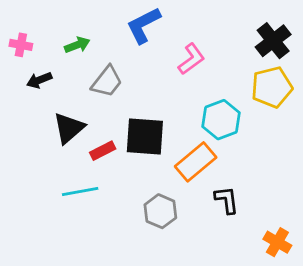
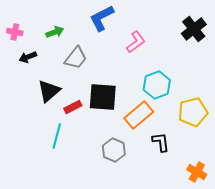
yellow pentagon: (272, 87) -> (193, 112), moved
cyan line: (80, 191) -> (57, 136), turned -65

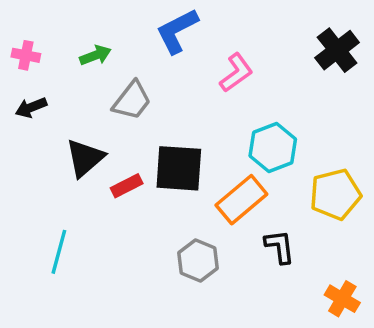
black arrow: (28, 57) -> (31, 107), moved
cyan line: (57, 136) -> (59, 252), moved

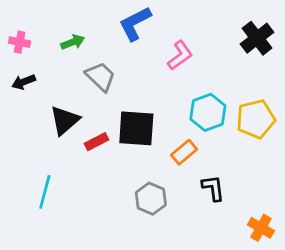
gray trapezoid: (132, 101) -> (100, 77), turned -84
yellow pentagon: (335, 194) -> (256, 119), moved
orange rectangle: (241, 200) -> (184, 152), size x0.7

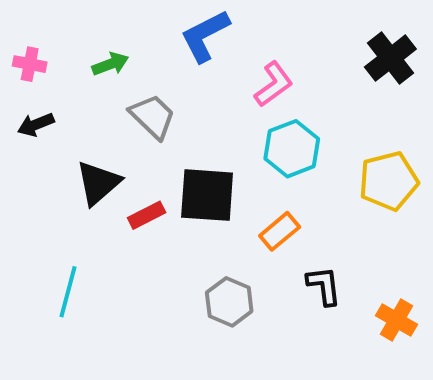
cyan hexagon: (208, 112) -> (292, 149), moved
orange cross: (261, 228) -> (396, 320), moved

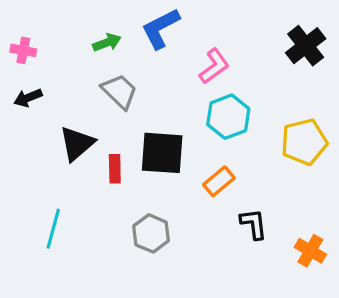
green arrow: (110, 64) -> (107, 43), moved
red rectangle: (147, 215) -> (115, 169), turned -64
gray hexagon: (229, 302) -> (151, 233), moved

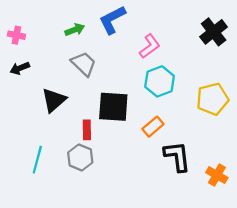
red rectangle: (115, 169) -> (87, 130), moved
black L-shape: (254, 224) -> (177, 156), size x1.4
gray hexagon: (151, 233) -> (80, 157), moved

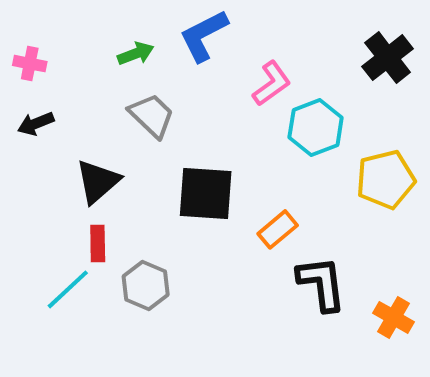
cyan hexagon: (160, 81) -> (316, 128), moved
red rectangle: (87, 130) -> (98, 243), moved
cyan line: (37, 160) -> (68, 289), turned 32

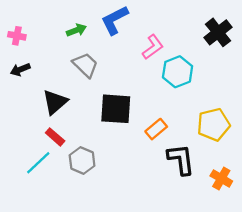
yellow pentagon: (386, 180) -> (213, 125), moved
red rectangle: (98, 243) -> (55, 137), turned -48

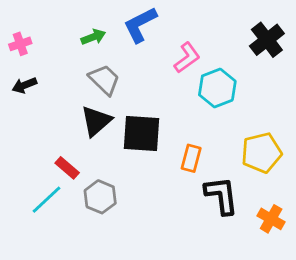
pink cross: (17, 36) -> (20, 44), turned -30
black triangle: (55, 102) -> (96, 121), moved
orange rectangle: (156, 129) -> (191, 158), turned -35

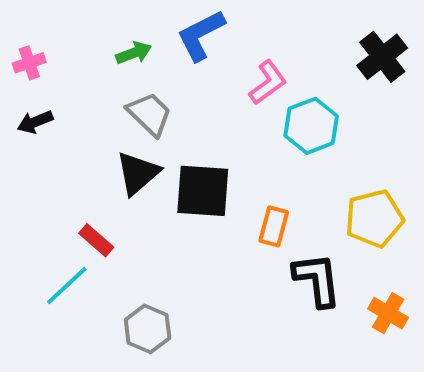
gray hexagon: (100, 197) -> (148, 329), moved

